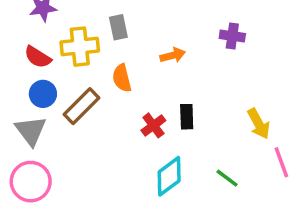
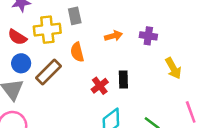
purple cross: (232, 36) -> (148, 36), moved
yellow arrow: (259, 124) -> (173, 68), moved

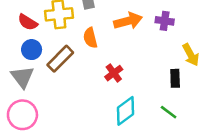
orange arrow: (113, 36) -> (128, 21), size x1.5
black rectangle: (123, 80) -> (175, 78), moved

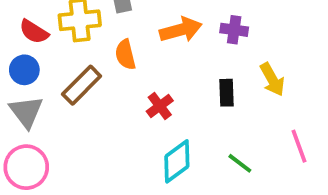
blue circle: (32, 50) -> (24, 70), moved
black rectangle: (175, 78) -> (226, 93), moved

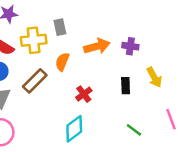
orange semicircle: (125, 55) -> (62, 62), turned 36
cyan diamond: (177, 161) -> (74, 129), moved

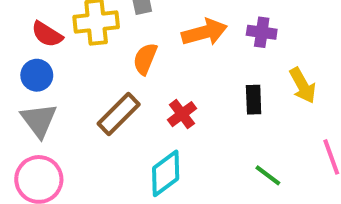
brown rectangle: (35, 81) -> (119, 114), moved

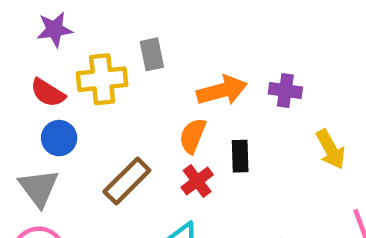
orange semicircle: (145, 59) -> (193, 136), moved
blue circle: (37, 75) -> (59, 138), moved
black rectangle: (254, 100) -> (240, 156), moved

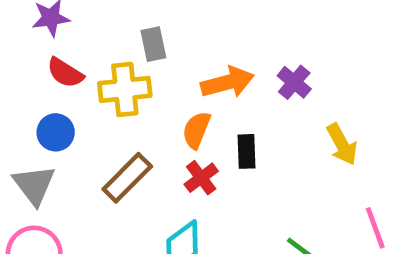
yellow cross: (102, 79) -> (125, 89), moved
purple cross: (285, 91) -> (294, 82), turned 32
red semicircle: (48, 93) -> (65, 73), moved

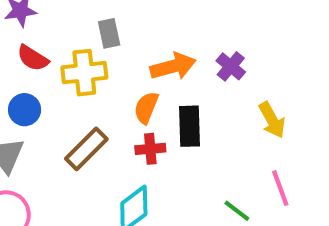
black rectangle: (246, 151) -> (189, 126), size x1.4
red cross: (201, 178) -> (150, 149), turned 32
pink line: (375, 228) -> (280, 188), moved

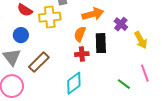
purple cross: (231, 66) -> (121, 24), moved
brown rectangle: (86, 149) -> (39, 62), moved

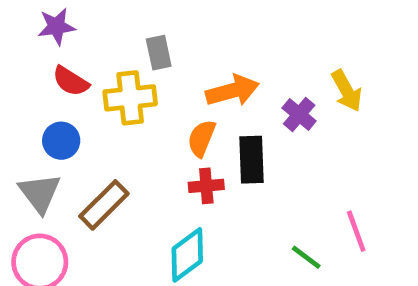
yellow arrow: (141, 40) -> (347, 91), moved

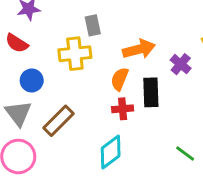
red semicircle: (71, 81) -> (17, 43), moved

